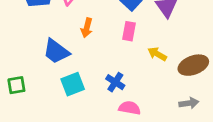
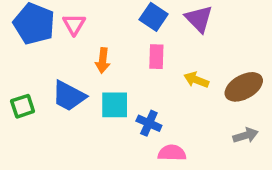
cyan square: (73, 84) -> (115, 105), moved, turned 30
green square: (16, 85) -> (23, 106), moved

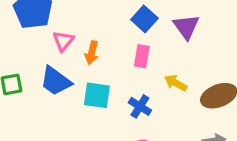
pink triangle: (74, 24) -> (63, 41), moved
blue cross: (149, 123) -> (140, 106), moved

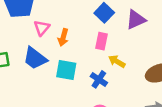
purple triangle: (186, 27) -> (136, 20), turned 40
yellow arrow: (176, 83) -> (117, 61), moved

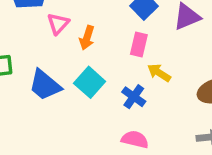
blue trapezoid: (35, 58) -> (45, 85), moved
cyan square: (66, 70) -> (90, 82), turned 30

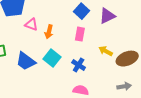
pink triangle: (58, 24) -> (31, 24), turned -48
yellow arrow: (159, 73) -> (106, 51), moved

